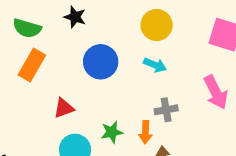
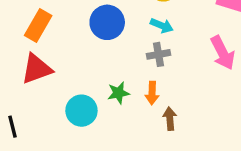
red triangle: (64, 108) -> (37, 69), moved, size x1.5
gray cross: (166, 110) -> (158, 54), moved

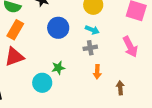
green star: (118, 93) -> (58, 68), moved
orange arrow: (152, 93) -> (97, 72), moved
brown arrow: (170, 119) -> (120, 88), moved

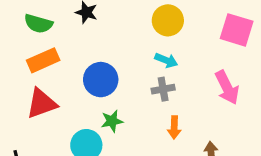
blue circle: (58, 28) -> (101, 80), moved
orange rectangle: (15, 30) -> (43, 60), turned 36

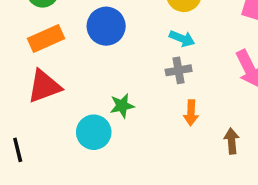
blue circle: (101, 80) -> (106, 26), moved

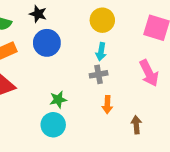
cyan arrow: (182, 39) -> (101, 52), turned 78
cyan circle: (94, 132) -> (53, 125), moved

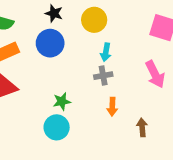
black star: (38, 14) -> (54, 13), moved
yellow circle: (102, 20) -> (94, 20), moved

